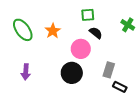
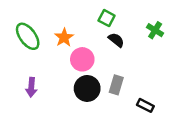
green square: (88, 15) -> (107, 18), turned 32
pink circle: (81, 49) -> (82, 59), moved
gray rectangle: (109, 70) -> (116, 85), moved

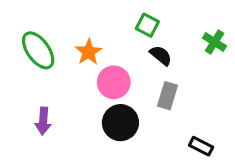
gray rectangle: (116, 85) -> (167, 96), moved

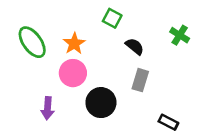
green square: (147, 25) -> (112, 18), moved
pink circle: (114, 82) -> (73, 73), moved
purple arrow: (43, 121) -> (48, 108), moved

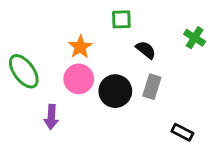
green square: (112, 18) -> (121, 19), turned -30
green ellipse: (32, 42) -> (24, 71), moved
black circle: (101, 103) -> (115, 91), moved

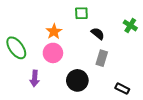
black circle: (115, 91) -> (77, 80), moved

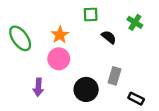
green cross: (130, 25) -> (135, 22), moved
green ellipse: (16, 48) -> (20, 38), moved
gray rectangle: (102, 58) -> (114, 76), moved

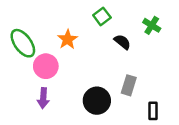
green square: (91, 14) -> (102, 16), turned -35
pink circle: (59, 59) -> (46, 66), moved
black rectangle: (136, 99) -> (153, 111), turned 63

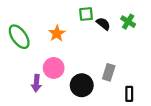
green square: (102, 16) -> (86, 14), turned 32
black semicircle: (122, 42) -> (103, 24), moved
pink circle: (46, 66) -> (54, 68), moved

